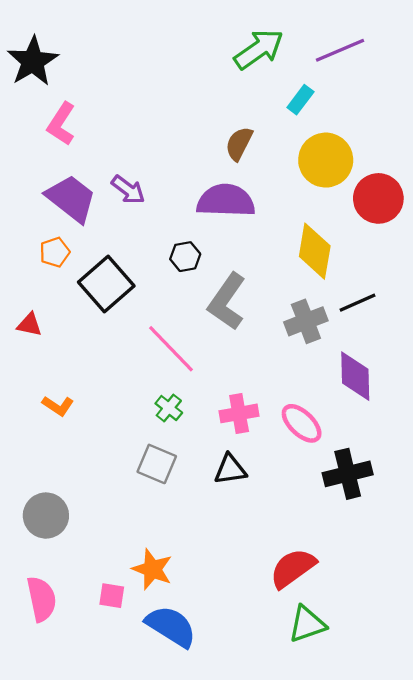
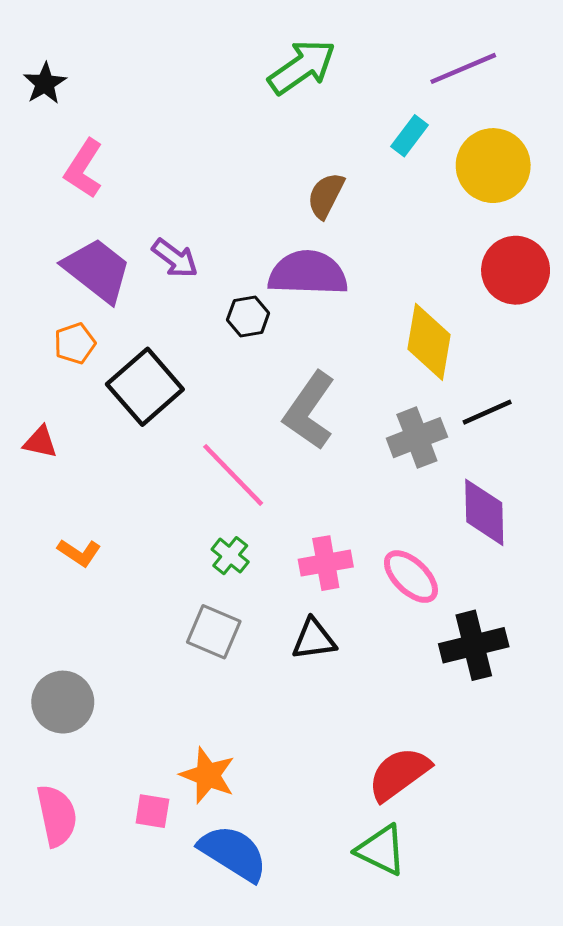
green arrow: (259, 49) -> (302, 67), moved
black star: (33, 61) -> (45, 83), size x0.6
yellow circle: (326, 160) -> (493, 166), moved
black hexagon: (185, 257) -> (248, 317), moved
green triangle: (307, 624) -> (381, 850), moved, turned 45

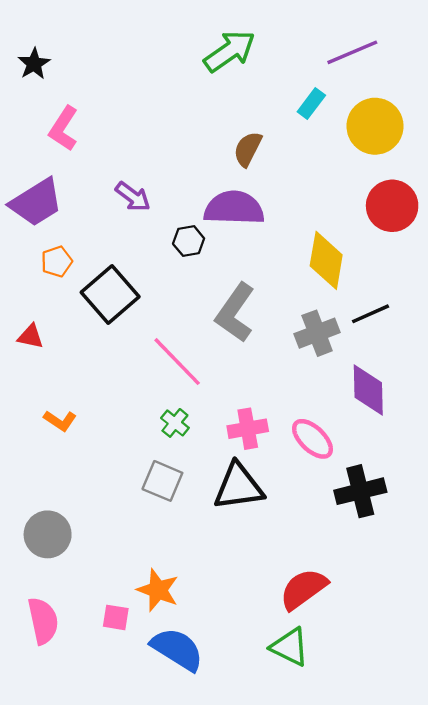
purple trapezoid: (97, 270) -> (36, 202), moved, turned 110
black triangle: (314, 639) -> (239, 487), size x1.5

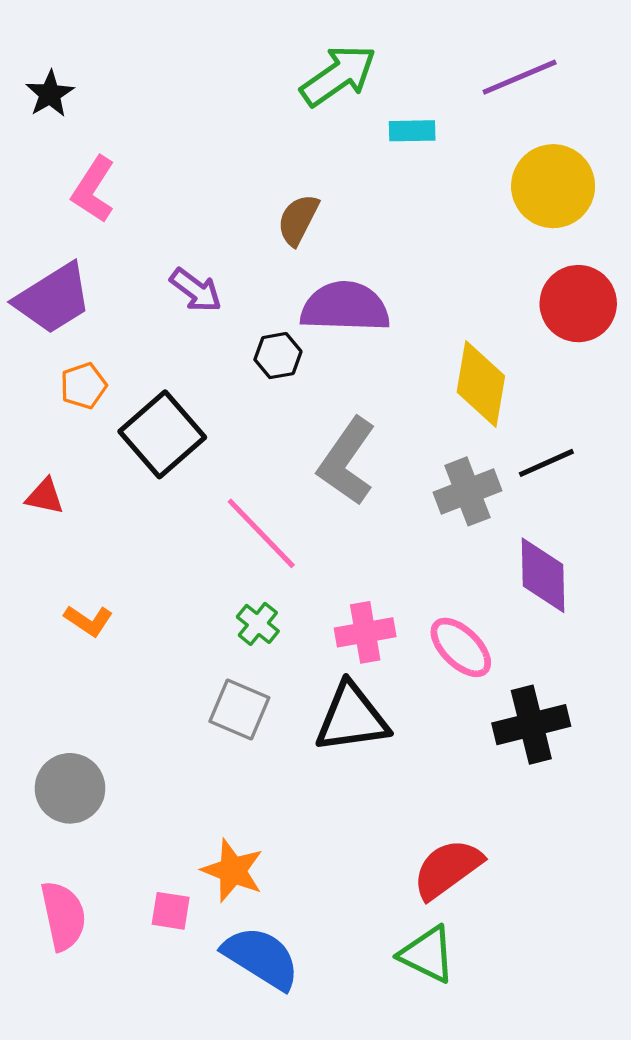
cyan rectangle: (311, 103) -> (412, 131), moved, turned 52
brown semicircle: (248, 149) -> (298, 220), moved

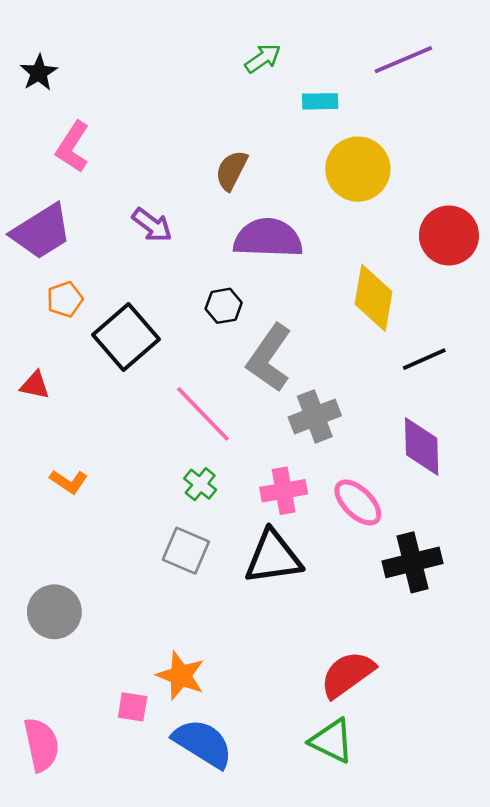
green arrow: (338, 75) -> (263, 58), size x0.6
yellow circle: (553, 186) -> (358, 169), moved
black hexagon: (278, 356) -> (224, 306), moved
gray cross: (468, 491) -> (315, 416), moved
pink semicircle: (63, 916) -> (41, 745), moved

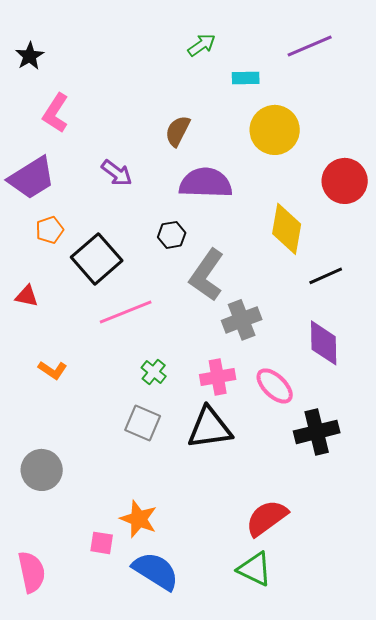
pink line: (203, 414) -> (126, 312), moved, turned -68

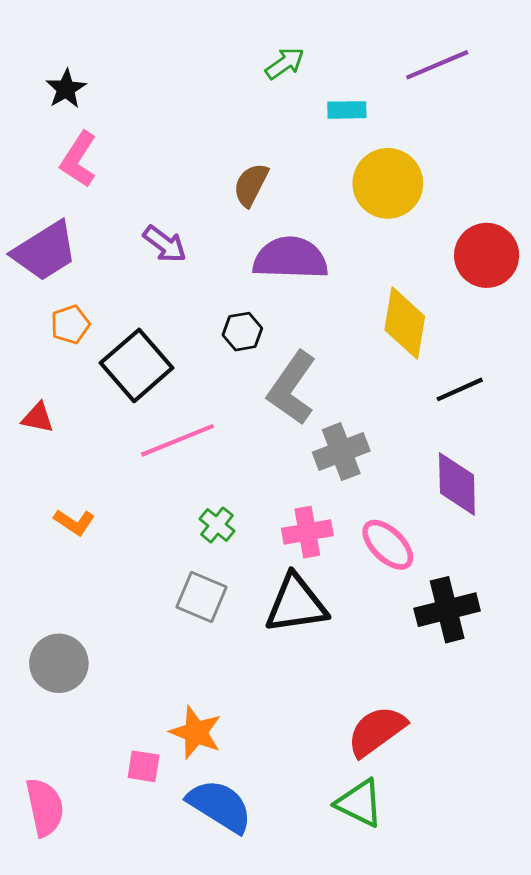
black star: (30, 56) -> (66, 89), moved

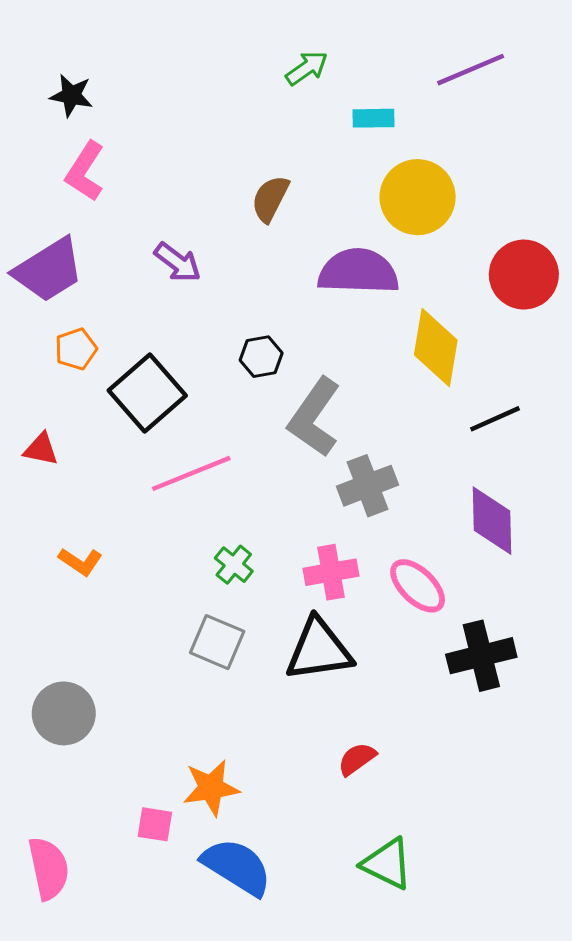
black star: (66, 89) -> (71, 95), turned -30
purple semicircle: (290, 258) -> (358, 272), moved
red semicircle: (376, 731) -> (357, 759), moved, size x0.6
orange star: (196, 732) -> (211, 788), turned -30

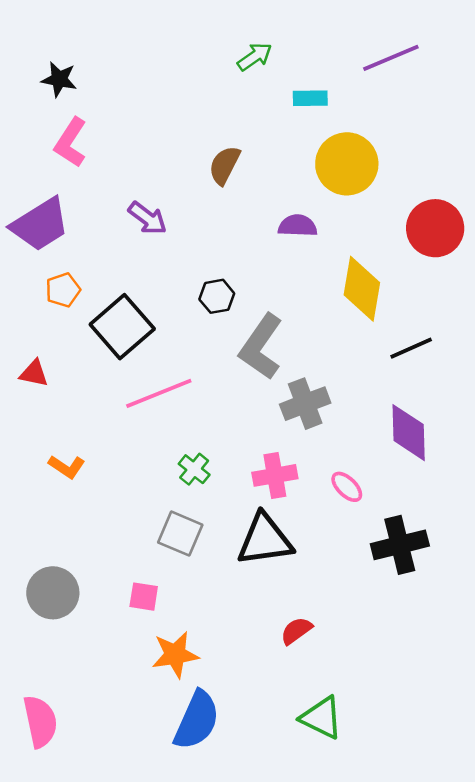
purple semicircle: (358, 272) -> (298, 226), size x0.6
pink ellipse: (418, 586) -> (347, 487), size x0.7
pink square: (155, 824) -> (144, 597), moved
blue semicircle: (237, 867) -> (197, 720), turned 82

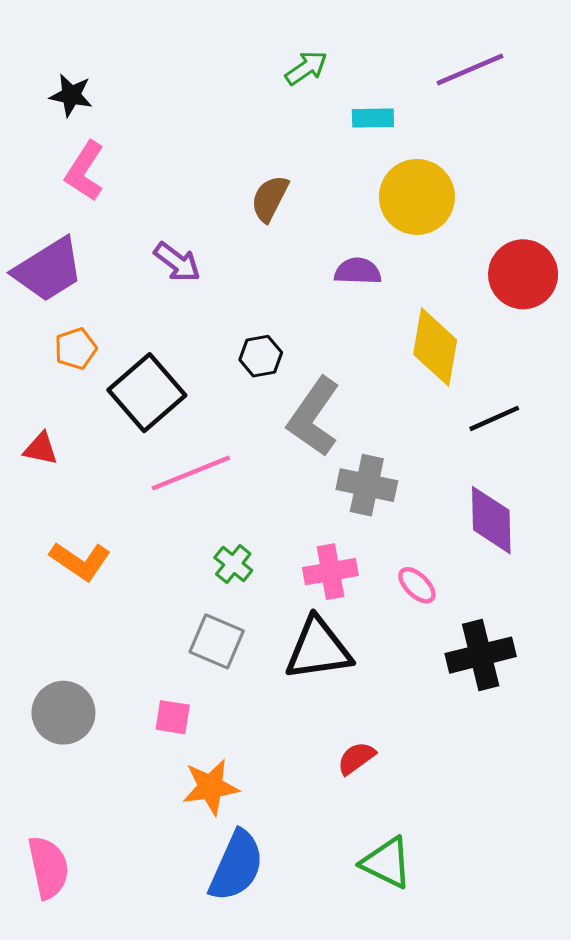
gray cross: (305, 404) -> (367, 485), turned 33
orange L-shape: (67, 467) -> (80, 561), size x1.4

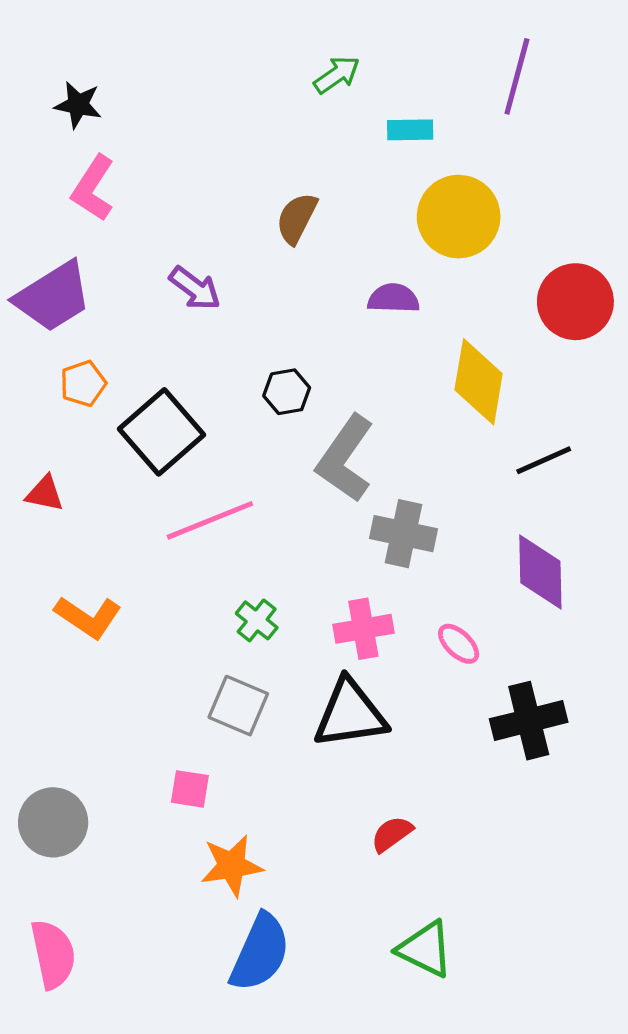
purple line: (470, 69) -> (517, 76), turned -52
gray circle: (63, 713) -> (53, 822), moved

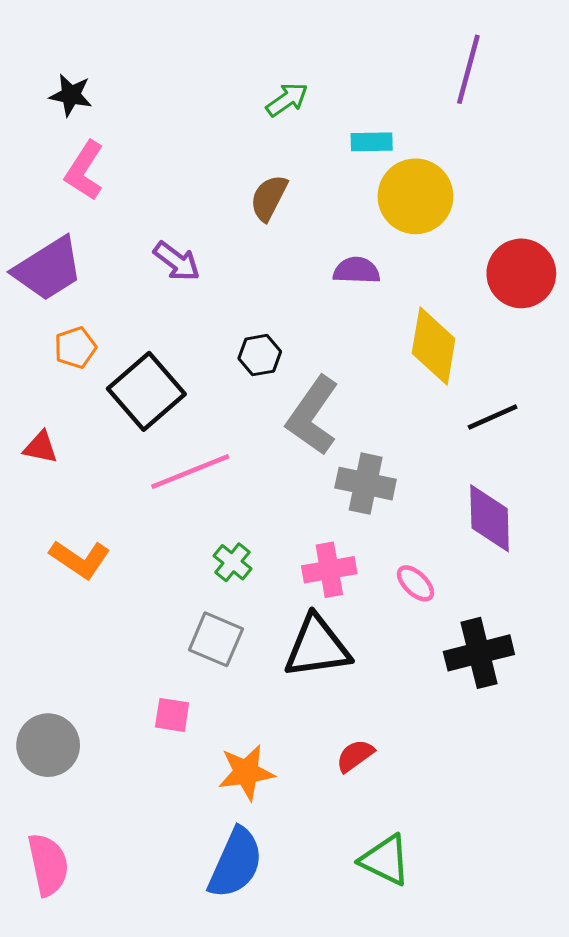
green arrow: (337, 75) -> (287, 100), moved
cyan rectangle: (410, 130) -> (372, 142), moved
orange star: (232, 866) -> (246, 772), moved

